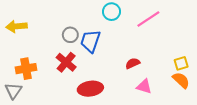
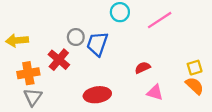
yellow arrow: (17, 26) -> (17, 40), moved
red cross: (66, 62) -> (59, 60), moved
gray triangle: (13, 91) -> (33, 97), moved

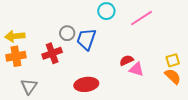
red cross: (59, 60) -> (52, 53), turned 30
orange cross: (28, 73) -> (16, 56), moved
pink triangle: (155, 92) -> (137, 69), moved

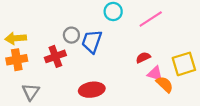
red semicircle: (126, 60) -> (143, 58), moved
yellow square: (173, 60) -> (184, 64), size x1.6
pink triangle: (137, 69) -> (155, 74), moved
orange semicircle: (173, 76) -> (165, 84), moved

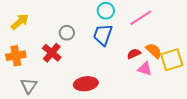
yellow arrow: (16, 38) -> (20, 22), moved, turned 144
blue trapezoid: (92, 41) -> (103, 35), moved
red cross: (55, 56) -> (52, 53), turned -30
orange semicircle: (165, 84) -> (154, 51), moved

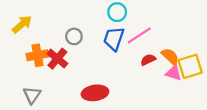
pink line: (141, 18) -> (139, 35), moved
orange cross: (16, 56) -> (37, 55), moved
pink triangle: (145, 69) -> (174, 73), moved

